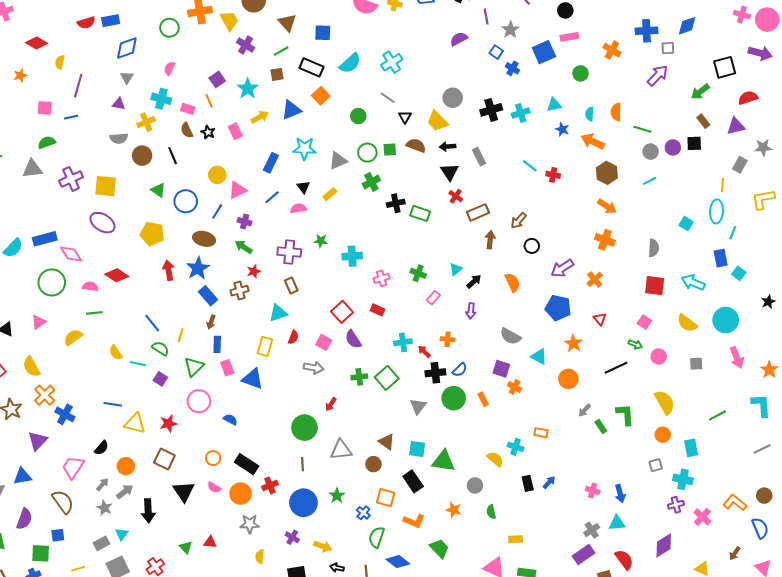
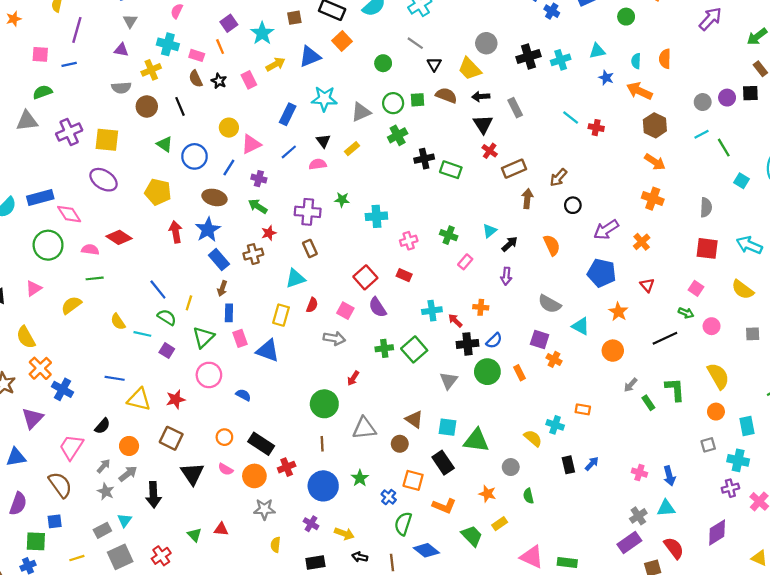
green line: (642, 129) -> (724, 148), moved, turned 42
yellow rectangle: (516, 539) -> (500, 524), moved, turned -32

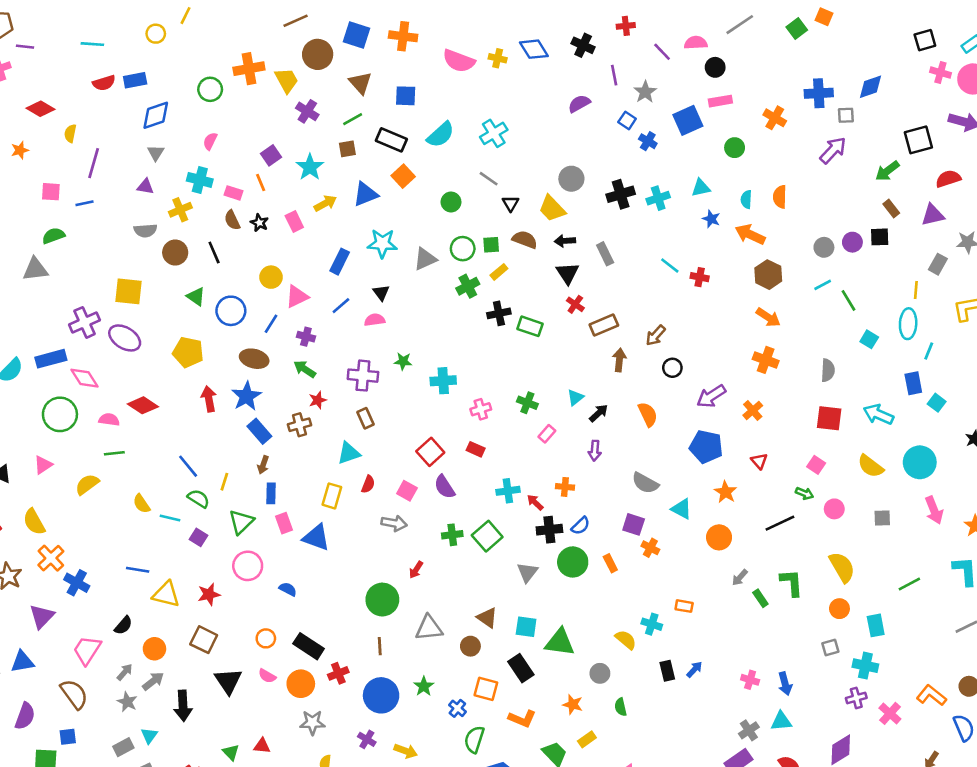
purple cross: (69, 132) -> (85, 322), moved
yellow rectangle: (352, 149) -> (499, 272), moved

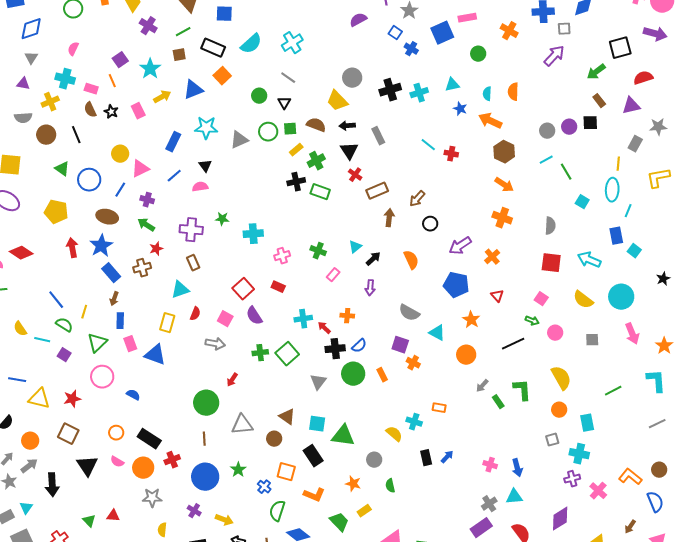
black triangle: (511, 203) -> (284, 103), moved
green cross: (468, 286) -> (316, 161), moved

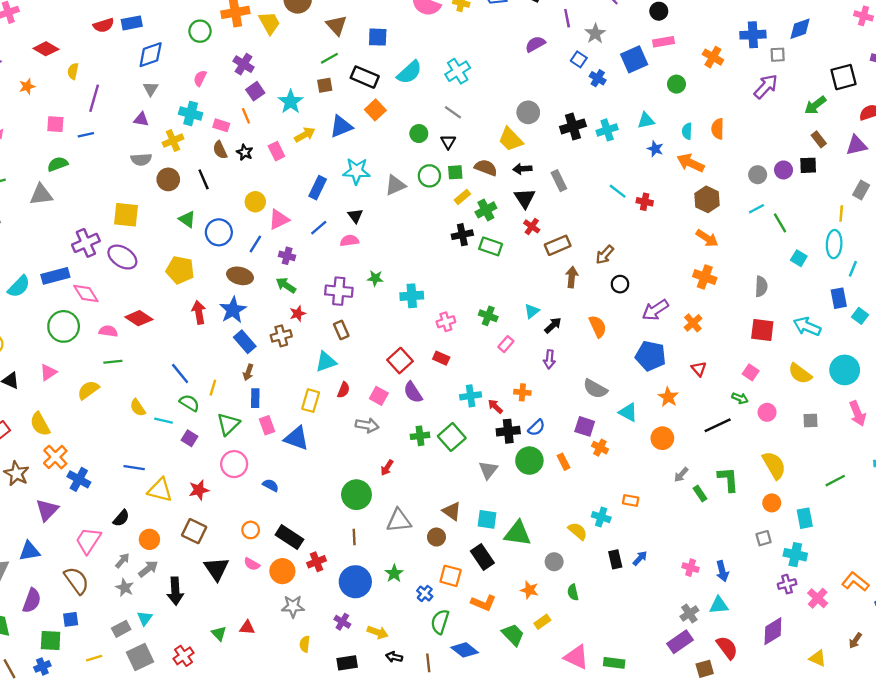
purple cross: (148, 26) -> (244, 64), moved

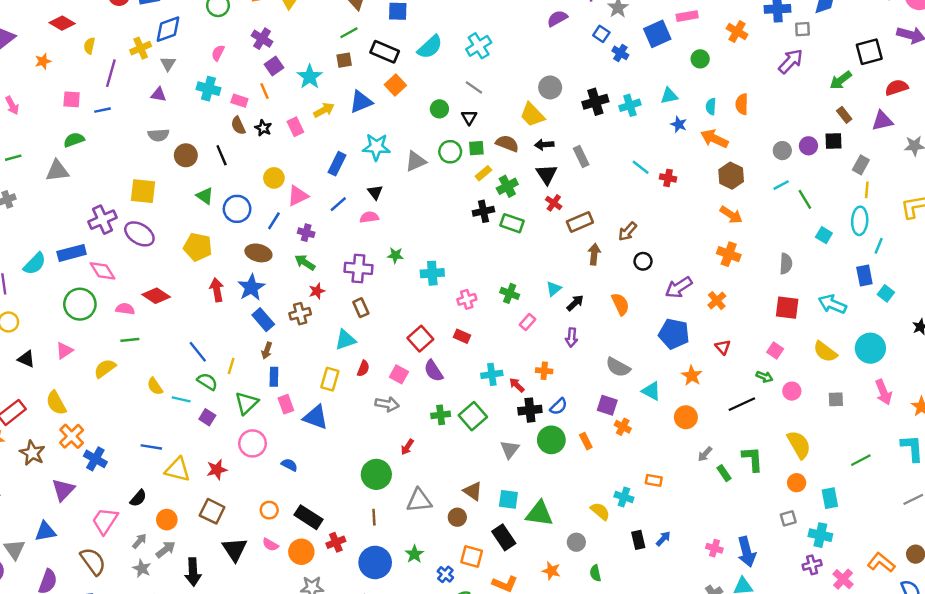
yellow cross: (173, 141) -> (141, 48), moved
gray rectangle: (861, 190) -> (861, 165), moved
blue arrow: (722, 571) -> (747, 552), size x1.4

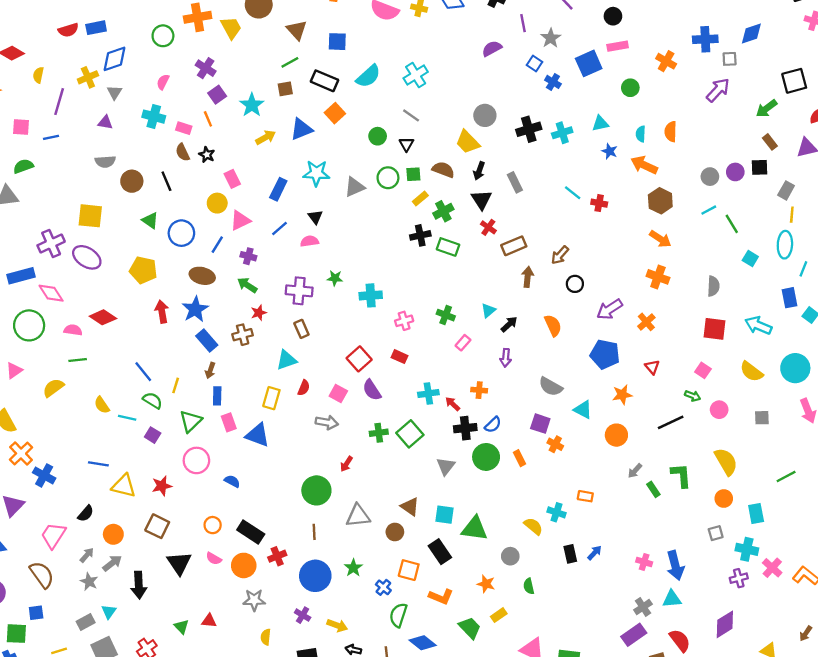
pink rectangle: (295, 127) -> (232, 179), moved
black arrow: (544, 145) -> (479, 171), turned -66
orange star: (692, 376) -> (622, 395), turned 30
pink cross: (843, 579) -> (772, 568), moved

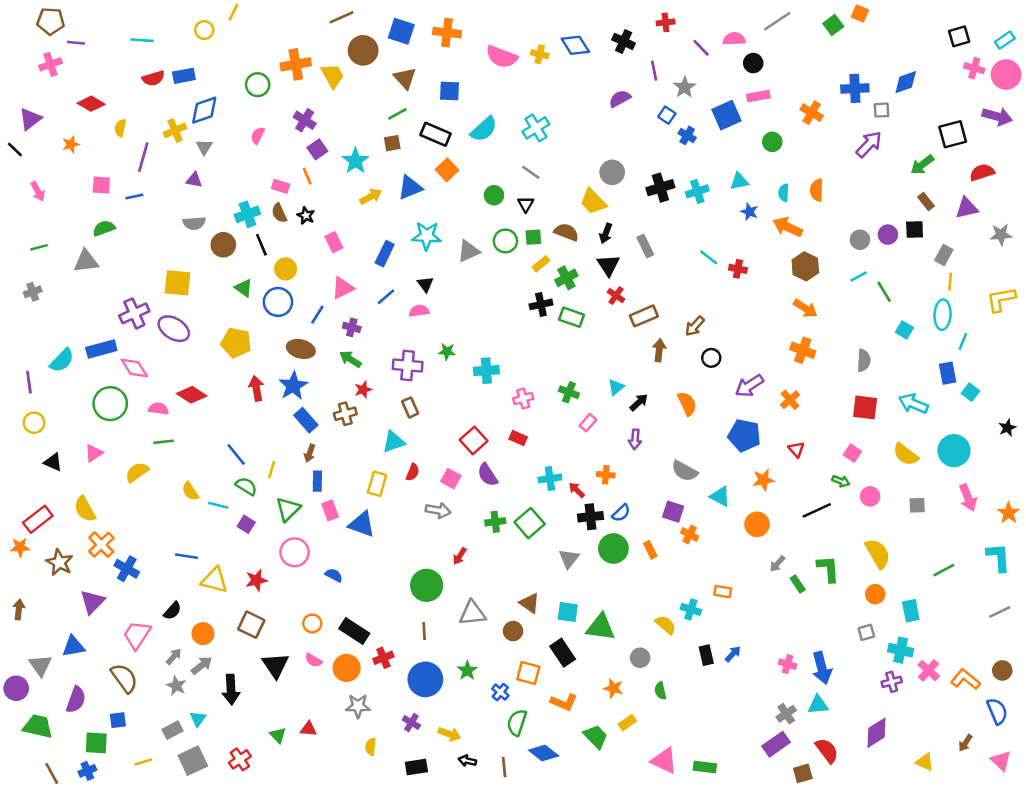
cyan cross: (154, 117) -> (247, 214), moved, turned -35
yellow circle: (217, 203) -> (286, 269), moved

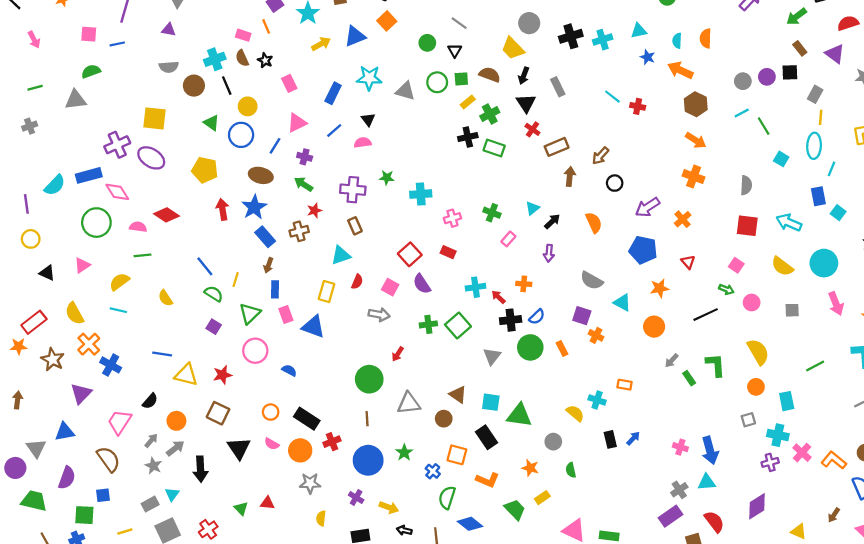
purple triangle: (967, 208) -> (835, 54), turned 50
gray triangle: (469, 251) -> (405, 91), turned 40
cyan line: (218, 505) -> (118, 310), moved

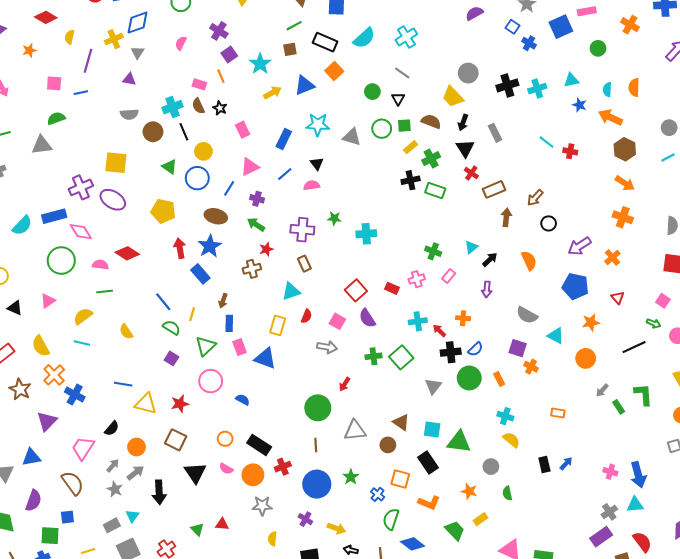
pink cross: (452, 218) -> (417, 279), moved
blue rectangle: (265, 237) -> (200, 274), moved
cyan cross: (597, 400) -> (505, 416), moved

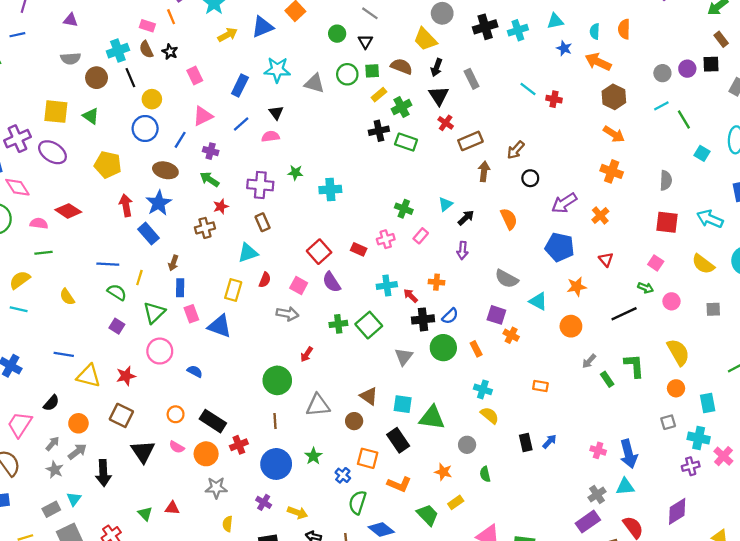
green triangle: (169, 167) -> (91, 116), moved
blue line: (163, 302) -> (108, 264), turned -48

